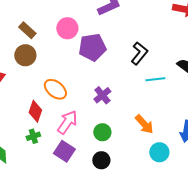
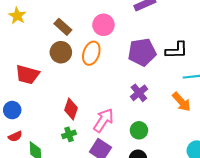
purple pentagon: (92, 47) -> (142, 52), moved
black L-shape: (139, 53) -> (177, 50), turned 50
orange ellipse: (55, 89) -> (91, 53), moved, turned 70
orange arrow: (144, 124) -> (182, 102), moved

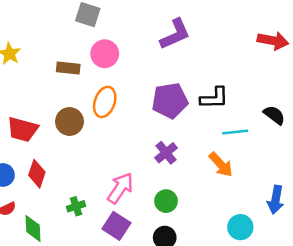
pink circle: (103, 25) -> (105, 54), moved
brown rectangle: (63, 27) -> (68, 68), turned -36
brown circle: (61, 52) -> (69, 122), moved
red diamond: (71, 109) -> (37, 174), moved

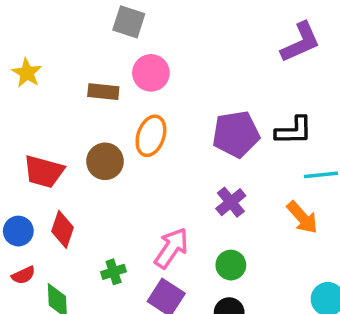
purple L-shape: (175, 34) -> (301, 42), moved

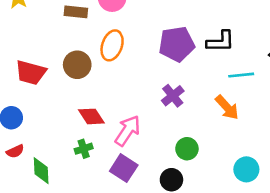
red diamond: (63, 229) -> (91, 116), moved, turned -52
green circle: (231, 265) -> (187, 149), moved

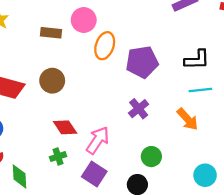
black L-shape: (221, 42) -> (197, 60), moved
orange ellipse: (112, 45) -> (105, 46), moved

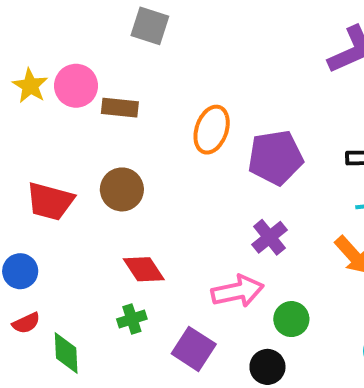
pink circle: (84, 20) -> (76, 86), moved
pink arrow: (98, 140) -> (238, 291), moved, turned 44

